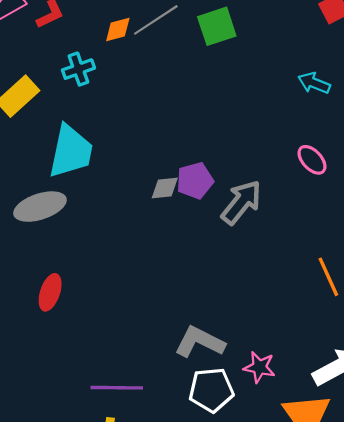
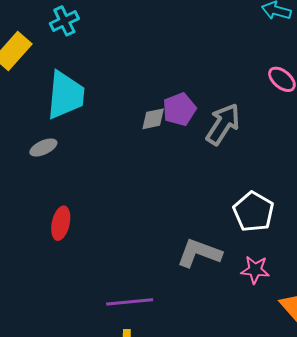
gray ellipse: (40, 207) -> (43, 148), size x0.6
white pentagon: (211, 390) -> (254, 212), moved, turned -30

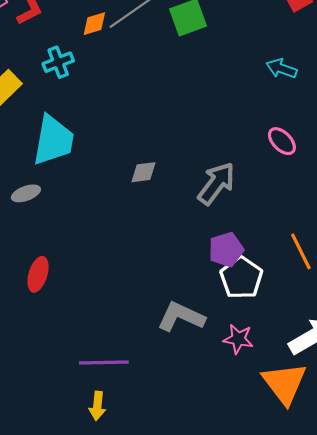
purple pentagon: (179, 109) -> (226, 250), moved

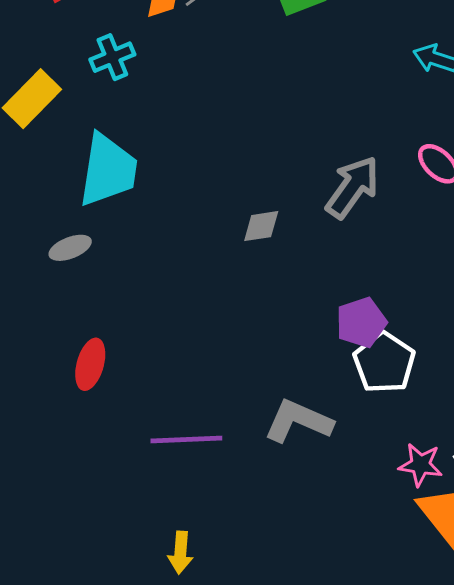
gray diamond: (143, 172) -> (261, 226), moved
gray arrow: (216, 183) -> (353, 187), moved
pink star: (238, 339) -> (421, 465), moved
purple line: (104, 363) -> (186, 439), moved

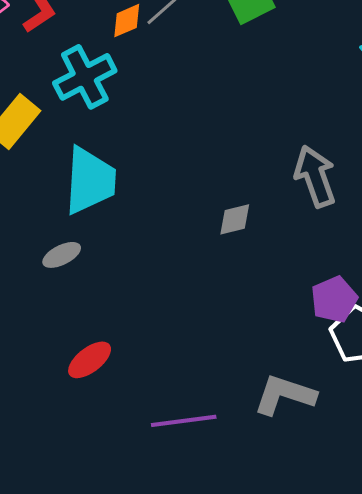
cyan cross: (112, 57) -> (85, 77), size x1.5
gray arrow: (353, 187) -> (315, 176), turned -50
red ellipse: (90, 364) -> (90, 360), turned 42

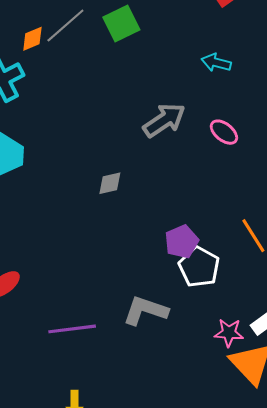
gray arrow: (315, 176) -> (164, 120), moved, turned 75

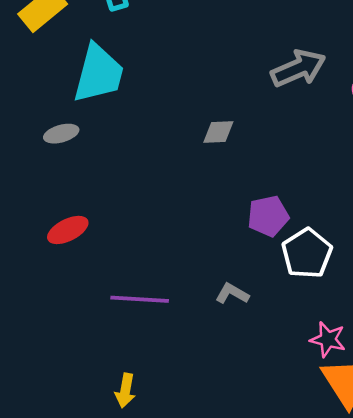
purple pentagon: (182, 242) -> (268, 216), moved
gray L-shape: (145, 311) -> (232, 294), size x0.6

